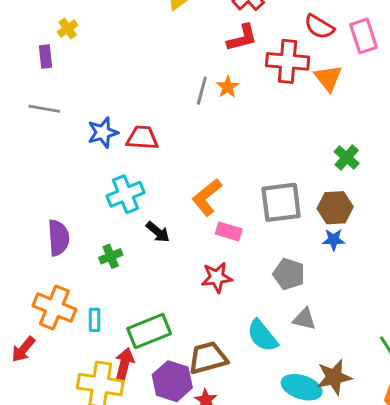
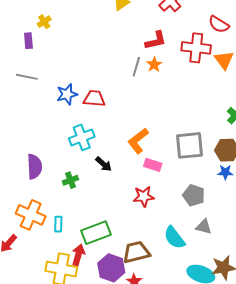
red L-shape: (242, 38) -> (156, 40), moved

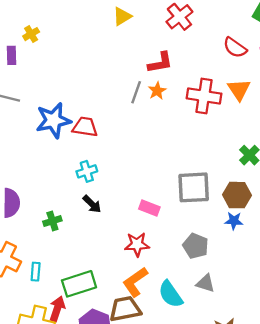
red cross: (196, 48) -> (204, 96), moved
blue star: (67, 94) -> (53, 120), size x1.4
cyan cross: (82, 137) -> (87, 171), moved, size x0.7
orange L-shape: (138, 141) -> (135, 282), moved

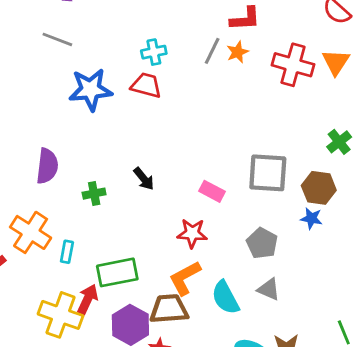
blue star: (53, 120) -> (90, 90), moved
cyan cross: (87, 171) -> (154, 52), moved

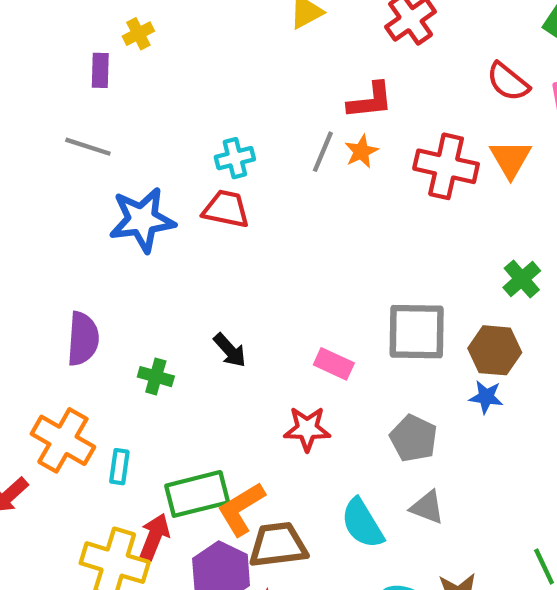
green cross: (94, 194) -> (156, 377), turned 30
orange L-shape: (185, 278) -> (241, 509), moved

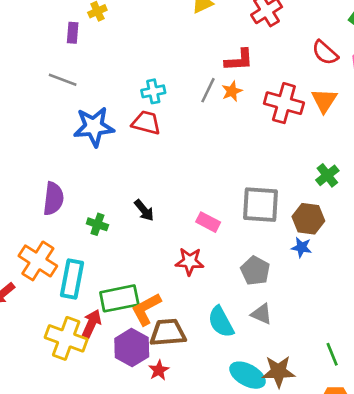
cyan rectangle: (119, 467) -> (72, 279), size x1.8

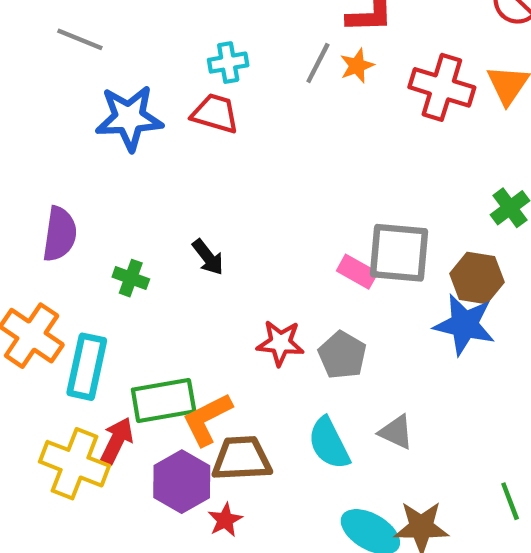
pink rectangle: (208, 222) -> (357, 272), moved
blue star: (302, 247) -> (464, 325), size x1.8
gray pentagon: (255, 271) -> (342, 355), moved

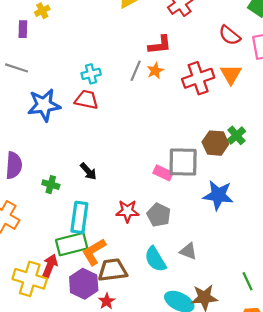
red cross: (442, 87) -> (198, 78), turned -32
brown hexagon: (477, 278) -> (215, 143), moved
cyan rectangle: (87, 367) -> (79, 217), moved

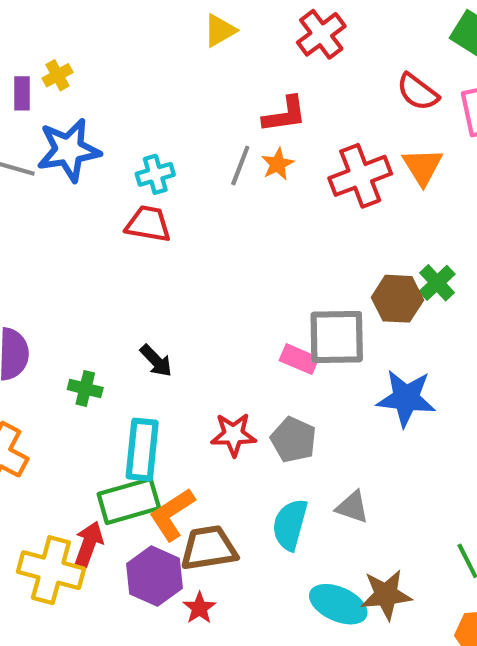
yellow cross: (42, 11) -> (58, 75), moved
blue star: (44, 105) -> (69, 150), moved
cyan semicircle: (155, 259) -> (290, 525), turned 48

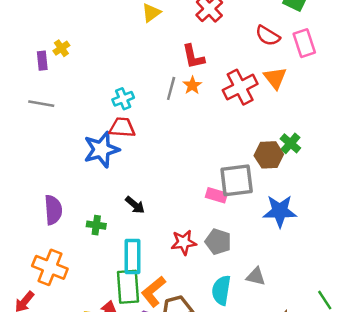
red L-shape: (285, 114) -> (193, 57), turned 92
blue star: (69, 150) -> (101, 150), moved
green rectangle: (129, 501) -> (128, 287), turned -72

